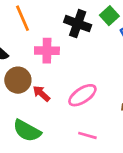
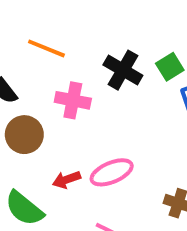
orange line: (22, 18) -> (46, 48), turned -55
red arrow: (41, 93) -> (67, 180), moved, turned -72

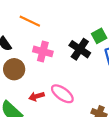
black cross: (123, 70) -> (80, 49), moved
pink ellipse: (112, 172) -> (62, 94), turned 55

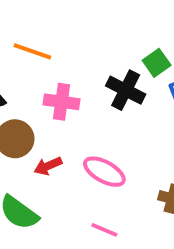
red arrow: (37, 96) -> (48, 166), moved

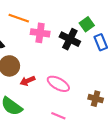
pink cross: (61, 102) -> (40, 33), moved

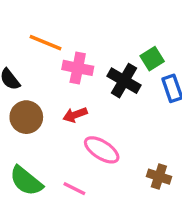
red arrow: (28, 81) -> (75, 115), moved
pink line: (58, 116) -> (74, 189), moved

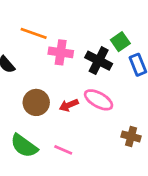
red arrow: (75, 115) -> (69, 105), moved
brown circle: (26, 117) -> (36, 102), moved
pink ellipse: (102, 150) -> (99, 100), moved

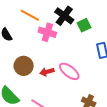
green square: (120, 42) -> (84, 25), moved
black cross: (99, 61) -> (64, 16), moved

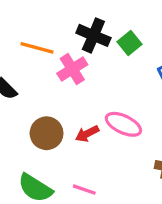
pink cross: (47, 32) -> (72, 69), turned -36

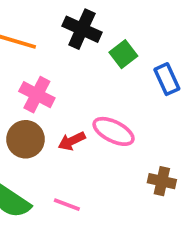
green square: (129, 43) -> (123, 54), moved
pink cross: (72, 69) -> (37, 95), moved, turned -32

